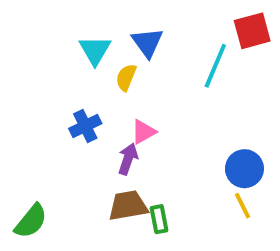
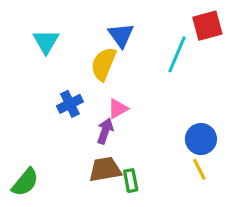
cyan triangle: (95, 50) -> (46, 42), moved
yellow semicircle: (126, 77) -> (103, 64), size x1.5

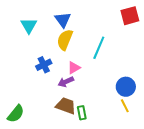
blue triangle: (121, 35) -> (63, 20), moved
cyan line: (177, 54) -> (99, 48), moved
purple arrow: (105, 131) -> (66, 82), turned -133
brown trapezoid: (105, 169) -> (66, 106), turned 30

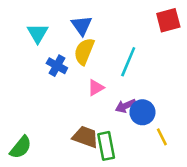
blue cross: (44, 65) -> (57, 66), moved, turned -35
purple arrow: (66, 82) -> (126, 106), moved
blue circle: (126, 87) -> (142, 112), moved
green rectangle: (82, 113) -> (106, 146), size x1.5

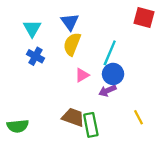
red square: (168, 20) -> (144, 17), turned 30
blue cross: (57, 66) -> (35, 56), moved
blue circle: (142, 112) -> (113, 74), moved
green semicircle: (21, 147) -> (18, 126), turned 45

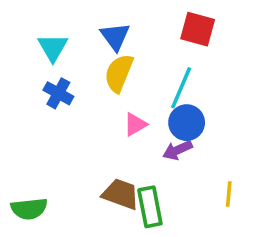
red square: (144, 17) -> (198, 29), moved
yellow line: (139, 117) -> (229, 194), turned 32

